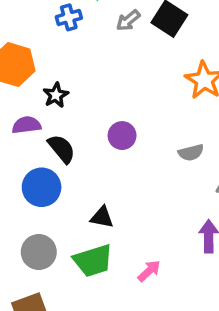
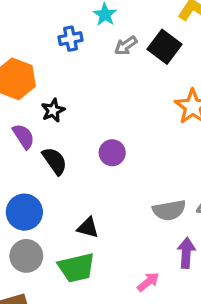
purple semicircle: (26, 125) -> (24, 136), turned 60
gray semicircle: (191, 153) -> (169, 210), moved, size x1.4
blue circle: (42, 187) -> (24, 212), moved
pink arrow: (149, 271) -> (148, 282), moved

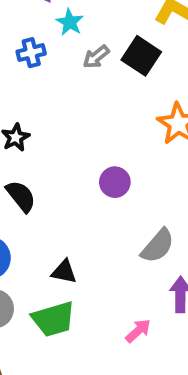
purple circle: (112, 153) -> (115, 182), moved
gray semicircle: (169, 210) -> (158, 246), turned -36

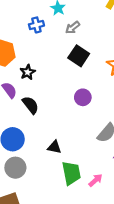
black square: (141, 56) -> (79, 56), moved
green trapezoid: (53, 319) -> (71, 173), moved, turned -85

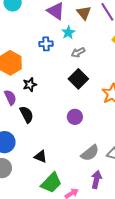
green trapezoid: (71, 173) -> (51, 183), turned 45

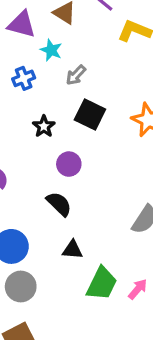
black star: (30, 85) -> (44, 126), moved
black semicircle: (27, 115) -> (59, 204), moved
purple circle: (75, 117) -> (69, 164), moved

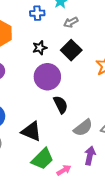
purple circle: (69, 164) -> (47, 77), size x1.6
black semicircle: (59, 204) -> (61, 105), moved
black triangle: (73, 250) -> (31, 131), size x1.5

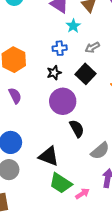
blue cross: (37, 13) -> (60, 48), moved
gray arrow: (71, 22) -> (92, 47), moved
green trapezoid: (42, 159) -> (61, 183), turned 80

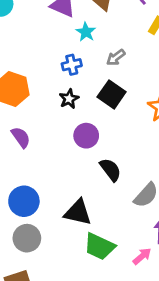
purple circle: (63, 101) -> (86, 136), size x0.7
pink arrow: (82, 194) -> (142, 256), moved

